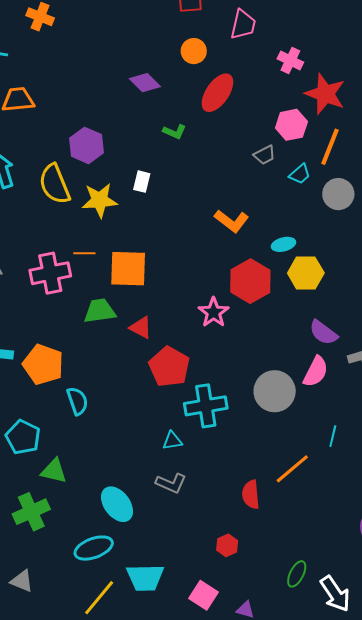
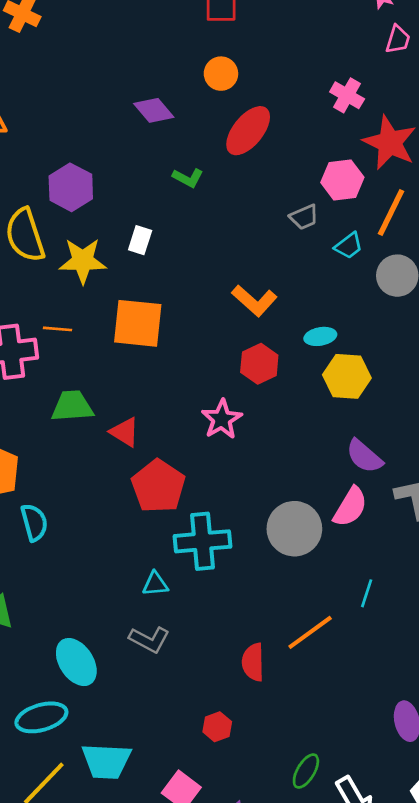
pink trapezoid: (243, 24) -> (398, 39), moved, size x0.7
orange square: (128, 269) -> (138, 323), moved
red hexagon: (250, 281) -> (259, 364), moved, size x0.7

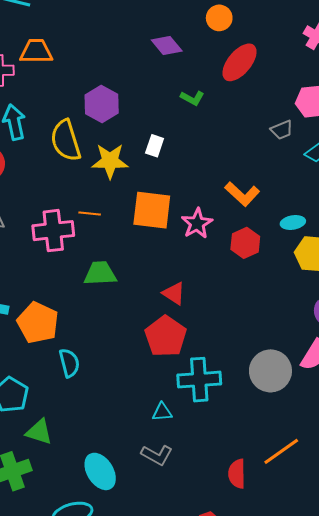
pink star: (222, 419) -> (197, 223), moved
red triangle: (125, 432) -> (174, 293), moved

